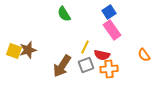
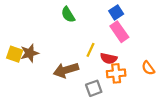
orange semicircle: (144, 55) -> (148, 68), moved
gray square: (86, 65) -> (94, 88), moved
brown arrow: (62, 66) -> (66, 70), turned 40

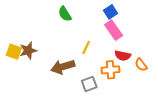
red semicircle: (109, 58) -> (123, 56), moved

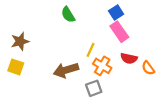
brown star: (28, 51) -> (20, 41), moved
yellow square: (14, 52) -> (16, 67), moved
orange cross: (111, 70) -> (102, 66), moved, turned 36

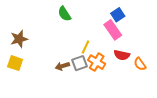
blue square: (116, 13) -> (118, 15), moved
brown arrow: (66, 70) -> (62, 66), size x0.6
gray square: (94, 88) -> (80, 63), moved

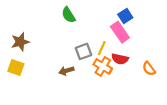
yellow line: (86, 47) -> (102, 48), moved
red semicircle: (122, 55) -> (120, 59), moved
gray square: (80, 63) -> (84, 51), moved

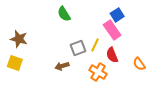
brown star: (20, 42) -> (19, 39), turned 30
red semicircle: (120, 59) -> (112, 55), turned 56
orange cross: (103, 66) -> (98, 72), moved

